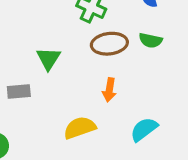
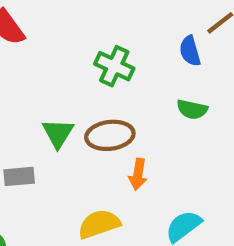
brown ellipse: (109, 44) -> (110, 135), moved

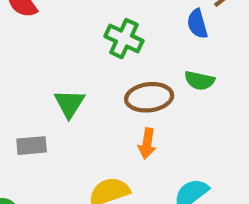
brown ellipse: (110, 135) -> (149, 97), moved

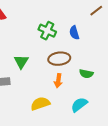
blue semicircle: (197, 24) -> (74, 33), moved
green semicircle: (199, 80) -> (86, 74), moved

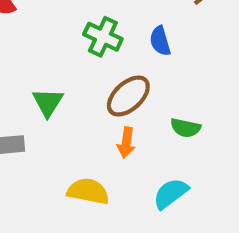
brown ellipse: (59, 59) -> (128, 96), turned -35
yellow semicircle: (40, 104) -> (88, 191), turned 30

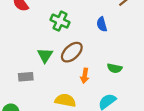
green cross: (103, 37) -> (60, 21), moved
brown ellipse: (128, 96) -> (72, 52), moved

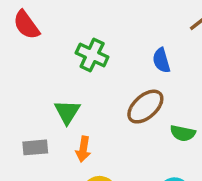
brown ellipse: (72, 52) -> (145, 107), moved
orange arrow: (85, 76) -> (83, 149), moved

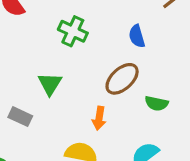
gray rectangle: (35, 147) -> (20, 117), turned 30
orange arrow: (83, 149) -> (99, 118), moved

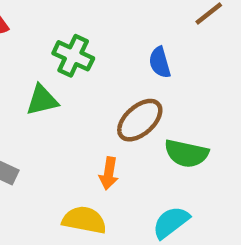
green triangle: (50, 84) -> (42, 100), moved, turned 45
green semicircle: (156, 103) -> (186, 153), size x1.4

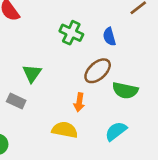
green cross: (73, 56) -> (71, 33), moved
green triangle: (42, 100) -> (32, 73), moved, turned -42

